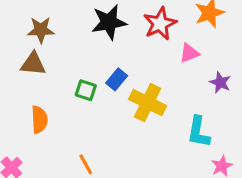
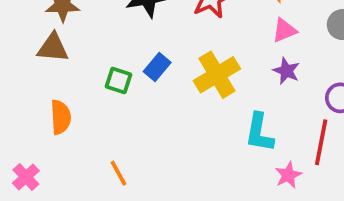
pink triangle: (189, 53) -> (284, 30), moved
yellow cross: (148, 103) -> (217, 75), moved, turned 33

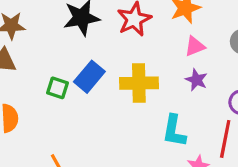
blue rectangle: (157, 67) -> (89, 77), size x1.4
yellow cross: (217, 75) -> (139, 83), turned 30

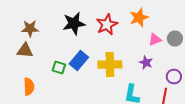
pink triangle: (195, 46) -> (155, 40), moved

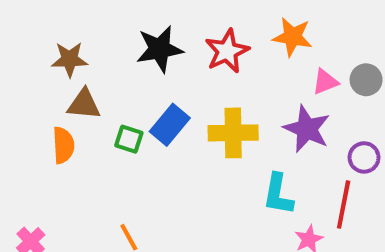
orange star: (139, 18) -> (292, 37), turned 30
brown triangle: (25, 50) -> (84, 104), moved
purple star: (146, 62) -> (307, 129), size x1.6
orange semicircle: (29, 86) -> (63, 145), moved

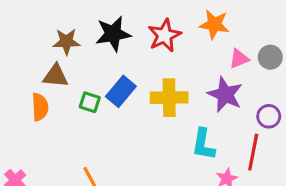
brown star: (70, 59) -> (66, 42), moved

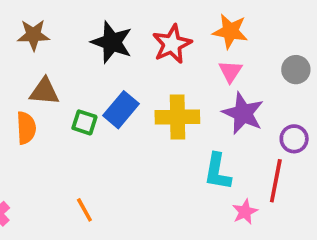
black star: (113, 34) -> (112, 42), turned 30
brown star: (66, 42) -> (33, 35), moved
pink triangle: (239, 59) -> (230, 71), moved, turned -35

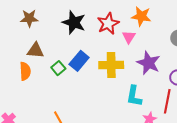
pink triangle: (230, 71) -> (129, 37), moved
green square: (84, 122) -> (58, 68), turned 32

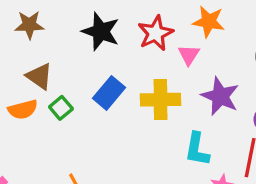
brown triangle: (35, 50) -> (39, 76), turned 30
green square: (58, 68) -> (61, 108), moved
orange semicircle: (25, 71) -> (23, 110), turned 78

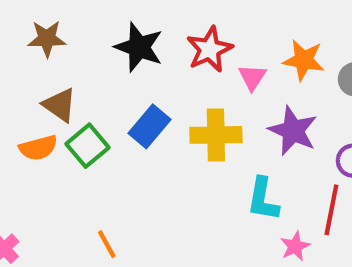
orange star: (209, 22) -> (304, 60), moved
green square: (61, 108) -> (87, 146), size x1.4

